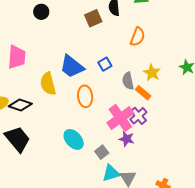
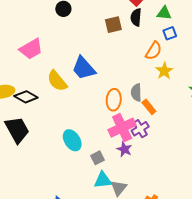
pink trapezoid: (17, 57) -> (31, 49), turned 45
blue square: (105, 64) -> (170, 33), moved
yellow star: (152, 73) -> (164, 71), moved
yellow semicircle: (48, 84) -> (57, 81), turned -35
orange ellipse: (85, 96) -> (114, 100), moved

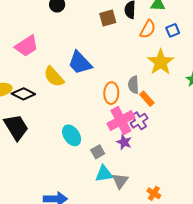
blue square: (170, 33) -> (173, 30), moved
orange semicircle: (154, 51) -> (148, 29), moved
yellow star: (164, 71) -> (161, 62), size x1.5

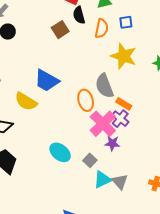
blue square: (173, 30) -> (126, 22), turned 32
gray semicircle: (133, 85) -> (104, 86), size x1.4
orange rectangle: (147, 99) -> (124, 104), moved

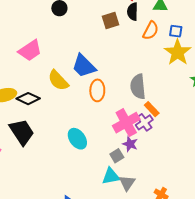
yellow star: (124, 56) -> (178, 52), moved
orange ellipse: (86, 100) -> (97, 90), moved
gray square: (90, 160) -> (117, 156), moved

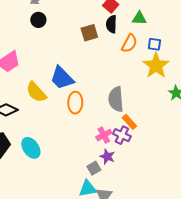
purple cross: (144, 122) -> (122, 135), turned -30
pink cross: (126, 123) -> (104, 135), size x0.6
cyan ellipse: (77, 139) -> (31, 148), moved

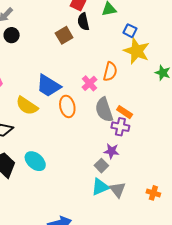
orange semicircle: (129, 43) -> (110, 72), moved
blue square: (154, 44) -> (130, 31), turned 32
gray semicircle: (116, 99) -> (104, 110), moved
pink cross: (104, 135) -> (89, 83), moved

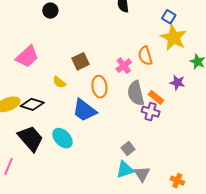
brown square: (64, 35) -> (80, 61), moved
orange semicircle: (110, 72) -> (145, 56), turned 144
blue trapezoid: (48, 86) -> (84, 110), moved
yellow semicircle: (27, 106) -> (59, 82), size x0.6
purple star: (112, 151) -> (177, 82), moved

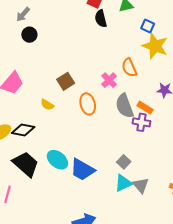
blue trapezoid: (84, 110) -> (82, 170), moved

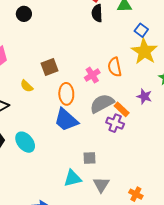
gray semicircle: (125, 106) -> (102, 103), turned 70
gray square: (124, 162) -> (89, 158), turned 32
blue trapezoid: (82, 170) -> (66, 120), moved
cyan triangle: (123, 183) -> (73, 178), moved

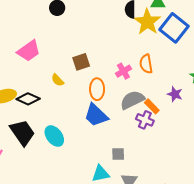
blue square: (141, 30) -> (174, 28), size x2.0
yellow star: (144, 51) -> (147, 22), moved

